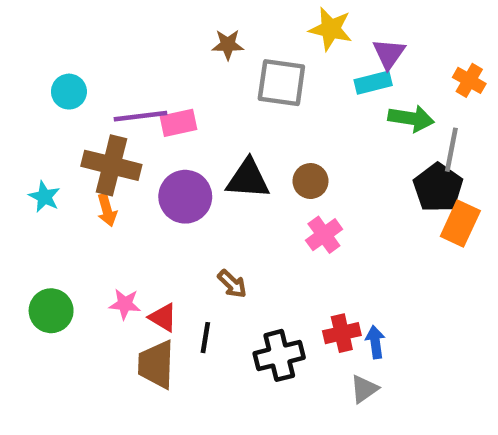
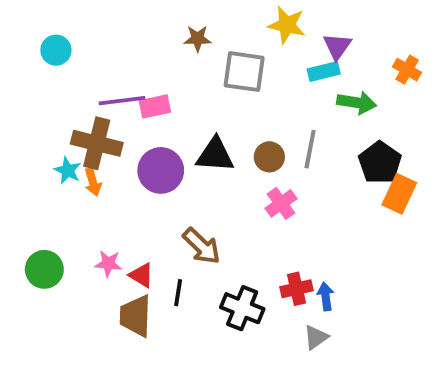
cyan circle: (69, 92) -> (56, 50), moved
gray line: (451, 150) -> (310, 149), moved
cyan star: (44, 197) -> (68, 170), moved
brown arrow: (232, 284) -> (201, 246), size x1.5
black cross: (279, 355) -> (242, 308), turned 36

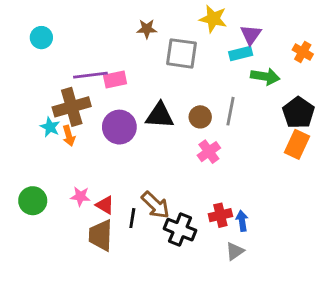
brown cross: (97, 143) -> (72, 107), turned -30
black pentagon: (380, 163) -> (298, 113), moved
brown arrow: (201, 246) -> (155, 205), moved

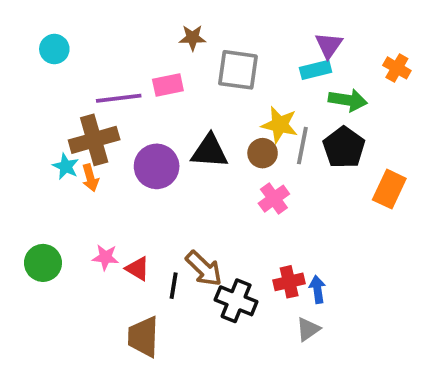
yellow star: (213, 19) -> (280, 125), moved
pink rectangle: (115, 79) -> (168, 85), moved
black pentagon: (298, 113) -> (344, 147), moved
brown trapezoid: (101, 235) -> (143, 337), moved

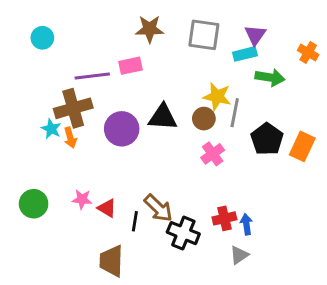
brown star: (193, 38) -> (150, 29), size x1.4
gray square: (238, 70) -> (204, 35), moved
black pentagon: (344, 147) -> (267, 139), moved

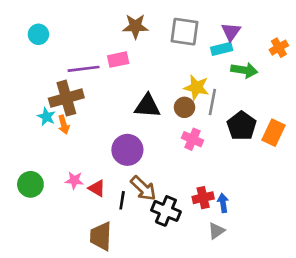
orange cross: (308, 52) -> (279, 48), turned 30
purple circle: (122, 129) -> (127, 150), moved
pink cross: (213, 154) -> (192, 139), turned -30

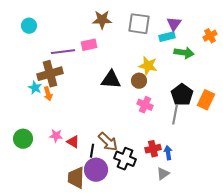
gray line: (212, 102) -> (175, 115), moved
purple circle: (127, 150) -> (96, 170), moved

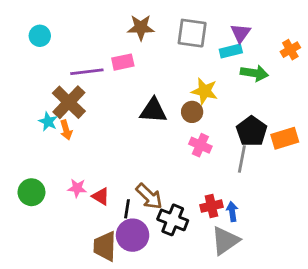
brown cross: (50, 74) -> (69, 102), turned -30
orange rectangle: (206, 100) -> (285, 138), turned 48
gray triangle: (163, 174) -> (225, 241), size x1.6

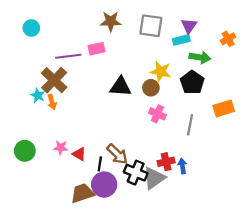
black pentagon: (252, 131) -> (192, 82), moved
gray triangle: (225, 241) -> (154, 178), moved
brown trapezoid: (105, 246) -> (82, 193), turned 70

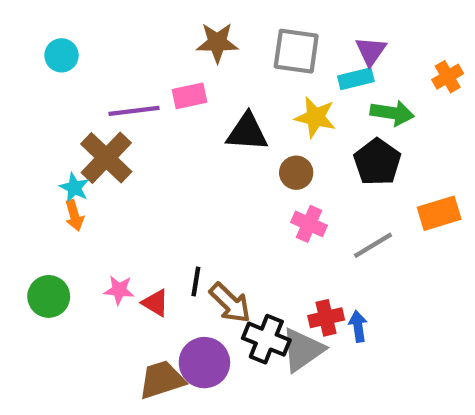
yellow star: (161, 71) -> (315, 117), moved
black triangle: (120, 87) -> (247, 132), moved
orange arrow: (52, 102) -> (74, 215), moved
gray line: (190, 125) -> (373, 245), turned 48
black line: (100, 164) -> (196, 282), moved

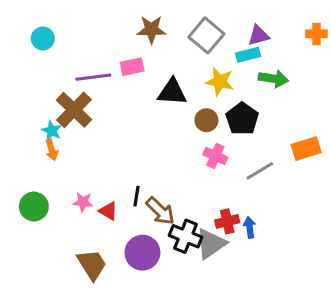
gray square: (296, 51) -> (206, 35), turned 32
purple triangle: (371, 51) -> (258, 35), turned 40
orange cross: (448, 77) -> (316, 34), moved, turned 30
black pentagon: (377, 162) -> (242, 119), moved
brown trapezoid: (162, 380) -> (92, 265), moved, turned 76

